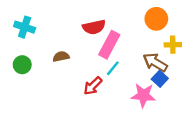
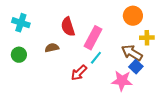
red semicircle: (94, 27) -> (68, 27), moved, turned 84

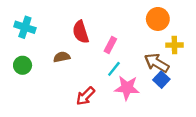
pink rectangle: (93, 38) -> (110, 45), size x0.6
red arrow: (79, 73) -> (85, 96), moved
pink star: (122, 81) -> (127, 88), moved

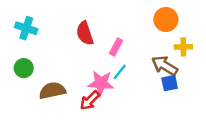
brown semicircle: (62, 57) -> (52, 91), moved, size x1.5
blue square: (161, 80) -> (170, 83), turned 35
pink star: (127, 88) -> (101, 83), moved

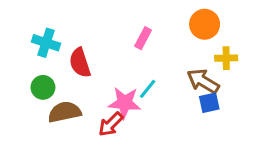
cyan cross: (26, 28) -> (46, 43), moved
red semicircle: (85, 33) -> (80, 63), moved
pink rectangle: (116, 47) -> (143, 38), moved
green circle: (24, 68) -> (43, 87), moved

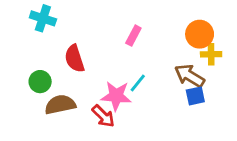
orange circle: (205, 24) -> (200, 34), moved
cyan cross: (46, 43) -> (43, 18), moved
red arrow: (111, 124) -> (103, 116), turned -90

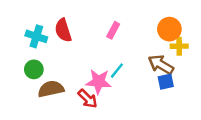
cyan cross: (43, 18) -> (36, 36), moved
red semicircle: (75, 59) -> (63, 30), moved

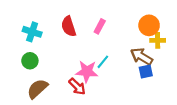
red semicircle: (63, 30) -> (69, 26), moved
brown semicircle: (51, 89) -> (37, 89), moved, turned -30

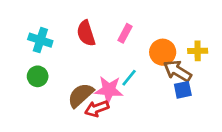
orange circle: (149, 25) -> (163, 52), moved
red arrow: (77, 87) -> (97, 109), turned 114
brown semicircle: (37, 89) -> (81, 95), moved

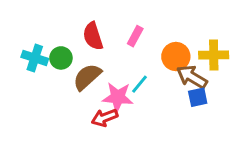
cyan cross: (40, 40) -> (35, 58), moved
yellow cross: (198, 51) -> (214, 55), size x1.4
green circle: (38, 76) -> (61, 58), moved
brown semicircle: (81, 95) -> (87, 77), moved

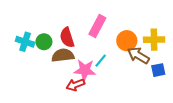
red semicircle: (93, 36) -> (67, 38), moved
pink rectangle: (135, 36) -> (97, 26), size x1.5
brown semicircle: (87, 77) -> (63, 55), turned 35
blue square: (198, 97) -> (158, 70), moved

